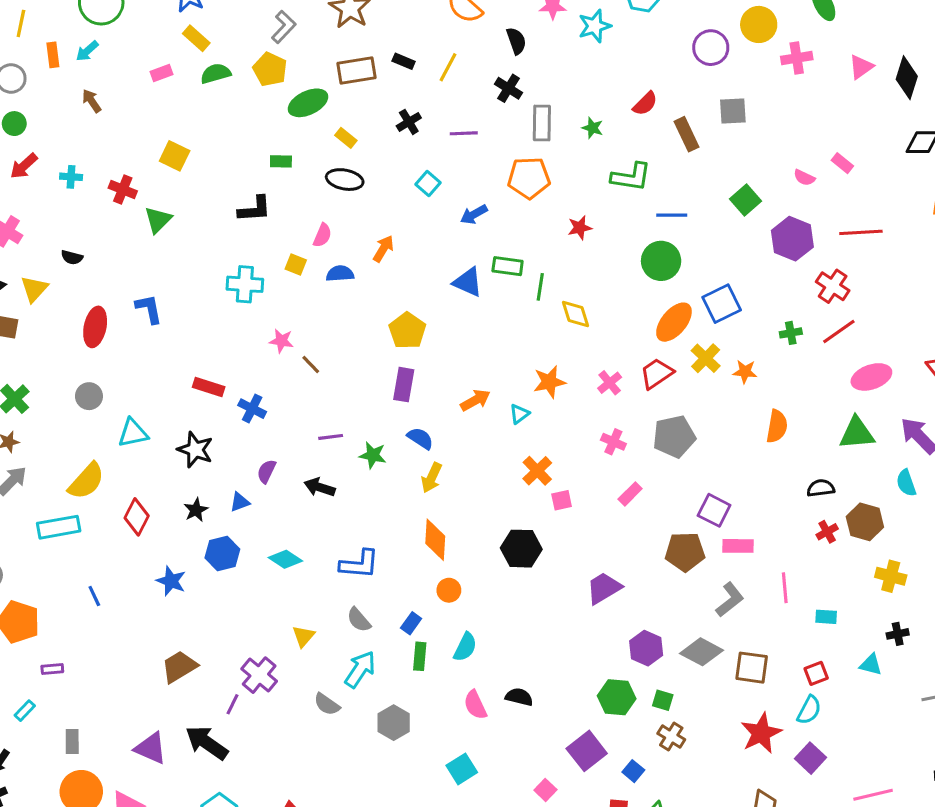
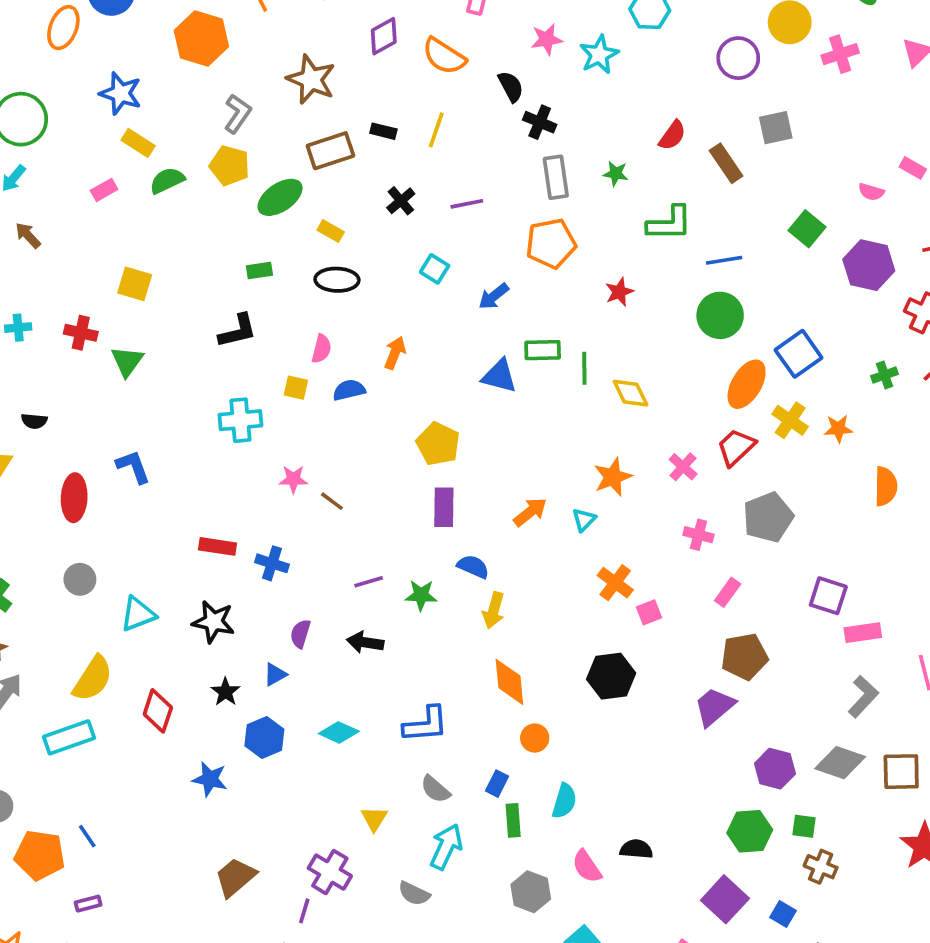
black cross: (509, 88) -> (540, 122), moved
brown pentagon: (685, 552) -> (744, 656), moved
blue line: (94, 596) -> (87, 836), moved
gray hexagon: (394, 723) -> (531, 892), moved

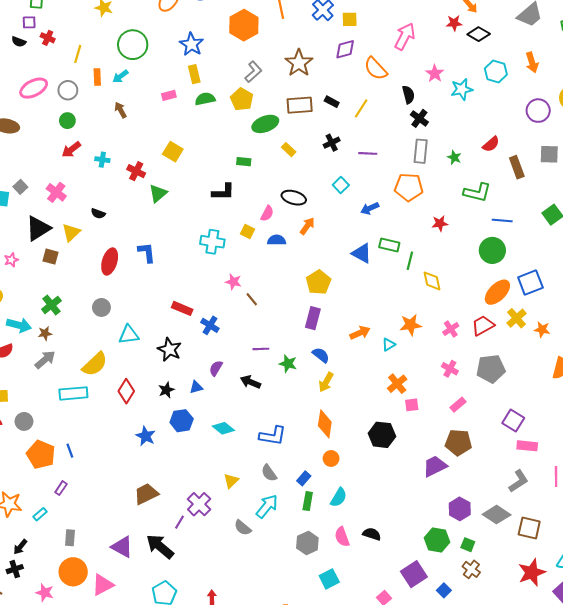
pink star: (547, 39) -> (435, 74), turned 30
yellow rectangle: (138, 143) -> (194, 74), turned 30
black ellipse: (337, 280) -> (294, 198), moved
purple rectangle: (88, 904) -> (61, 488), turned -56

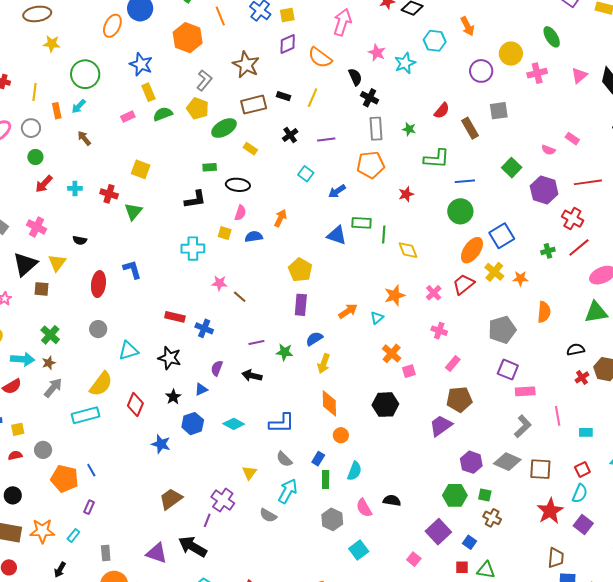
black ellipse: (294, 198) -> (238, 185), moved
blue semicircle: (321, 355) -> (314, 339), turned -60
gray pentagon: (491, 369) -> (502, 330), moved

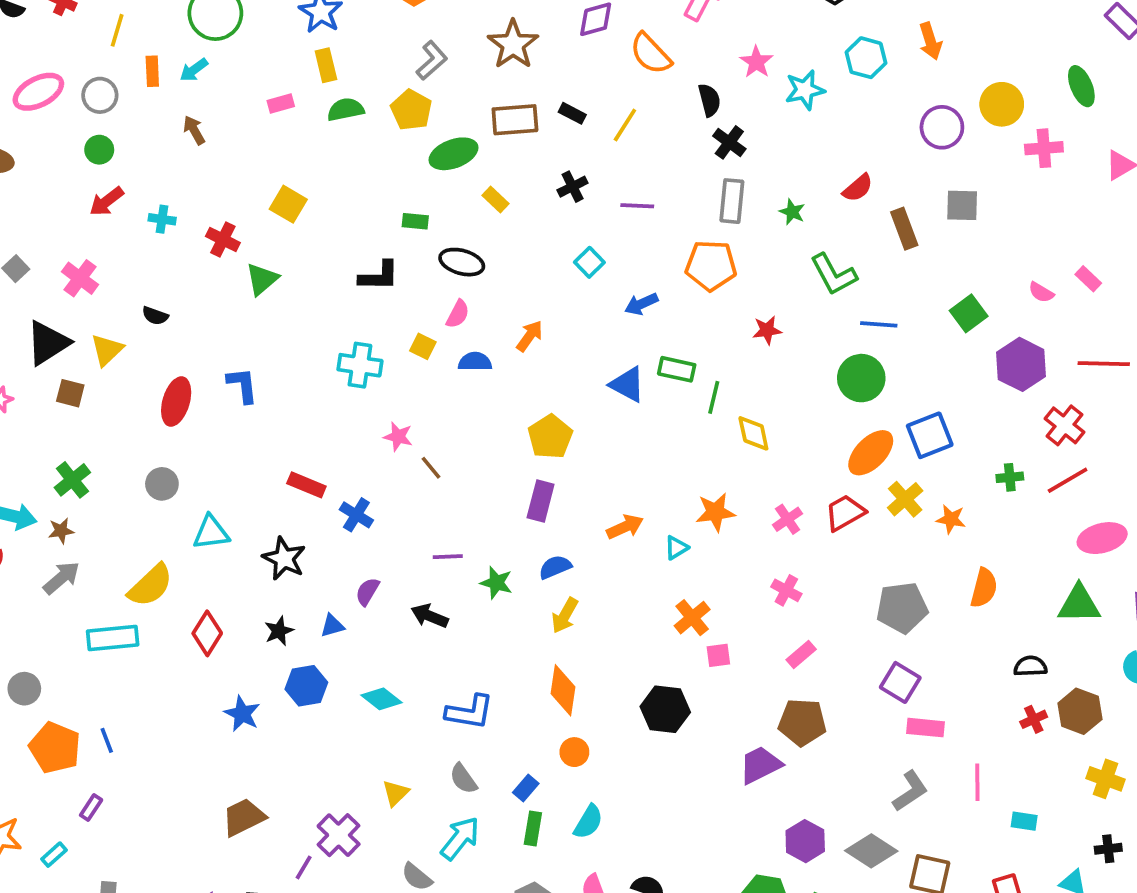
green L-shape: (437, 159) -> (834, 274), turned 48

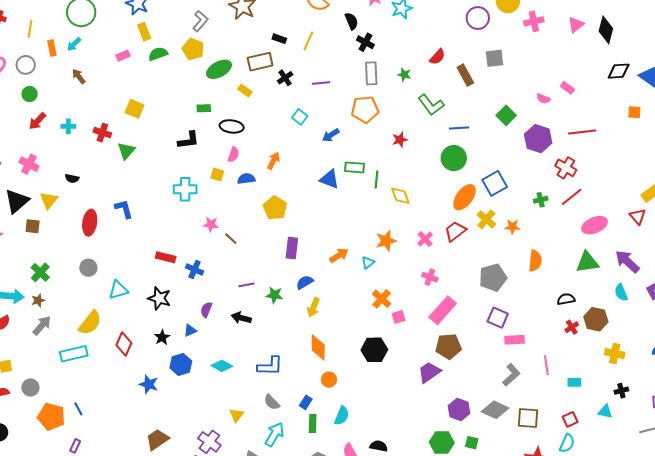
brown rectangle: (515, 120) -> (260, 62), moved
yellow pentagon: (550, 437) -> (275, 208), moved
pink rectangle: (801, 655) -> (443, 310), size x1.8

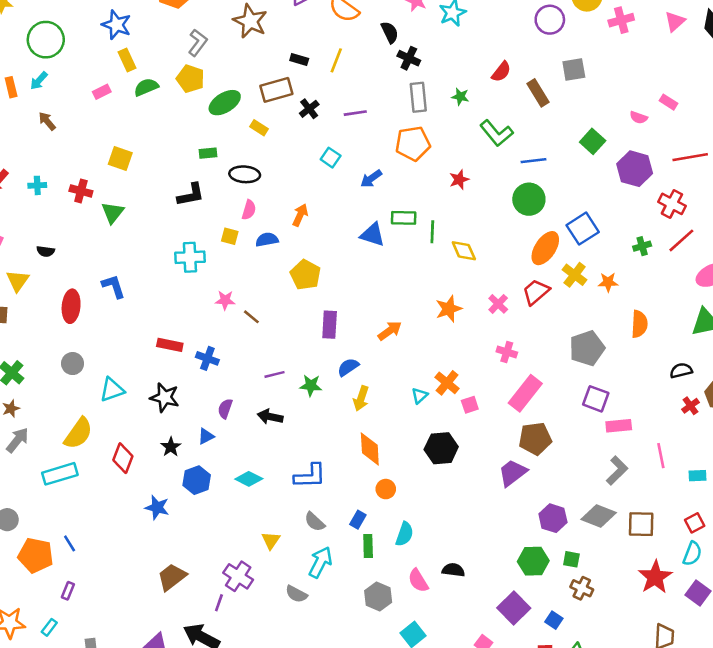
cyan triangle: (368, 263) -> (420, 396), moved

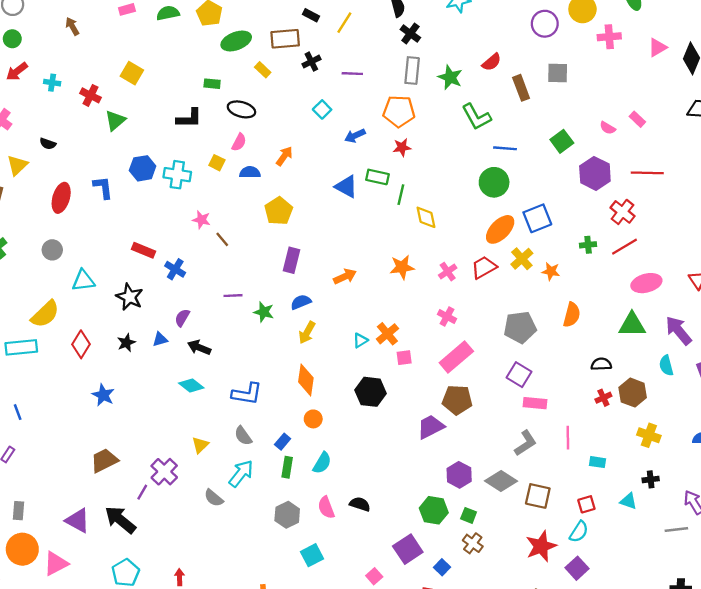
green star: (460, 97) -> (450, 77), size x1.5
red star: (459, 180) -> (402, 147), moved
black arrow: (270, 417) -> (199, 348), moved
blue hexagon: (197, 480) -> (143, 168), moved

